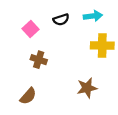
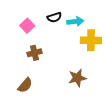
cyan arrow: (93, 16) -> (75, 21), moved
brown cross: (39, 60) -> (34, 53), turned -32

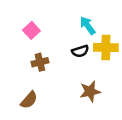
black semicircle: (54, 17) -> (80, 51), moved
cyan arrow: (75, 21) -> (88, 26), turned -119

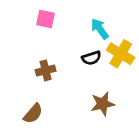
pink square: (31, 30) -> (46, 19), moved, turned -35
yellow cross: (106, 48) -> (121, 54), turned 30

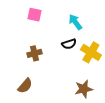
yellow cross: (121, 54) -> (91, 52), moved
brown star: (103, 104) -> (84, 89), moved

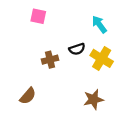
cyan arrow: (75, 22) -> (99, 24), moved
brown cross: (34, 53) -> (50, 60), moved

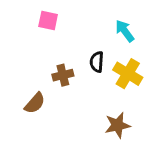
black semicircle: (77, 49) -> (97, 62), turned 112
brown semicircle: (28, 96) -> (35, 103), moved

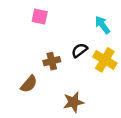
black semicircle: (97, 62) -> (80, 50), turned 49
brown star: (117, 125) -> (73, 102), moved

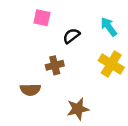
black semicircle: (80, 50) -> (71, 36), moved
brown semicircle: (29, 84) -> (30, 90), turned 48

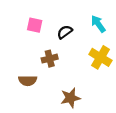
pink square: (42, 18) -> (35, 25), moved

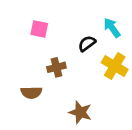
black semicircle: (65, 32) -> (87, 44), moved
brown star: (70, 98) -> (80, 112), turned 30

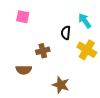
pink square: (39, 29) -> (23, 17), moved
black semicircle: (87, 44) -> (66, 33), turned -48

